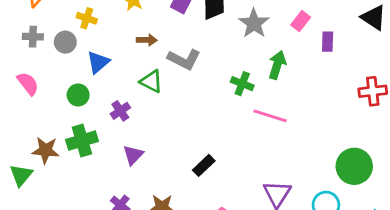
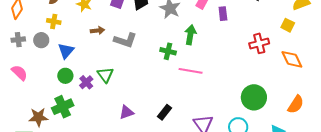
green triangle: (151, 81) -> (105, 75), moved, turned 36
green circle: (78, 95) -> (65, 76), moved
purple triangle: (133, 155) -> (127, 112), moved, turned 35
black rectangle: (204, 165) -> (165, 112), moved

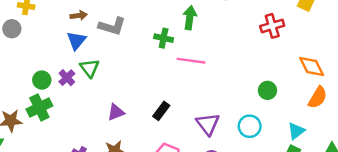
blue triangle: (66, 51) -> (76, 41), moved
orange diamond: (292, 59) -> (312, 66), moved
green circle: (65, 76) -> (42, 80), moved
green circle: (254, 97) -> (267, 90), size x0.6

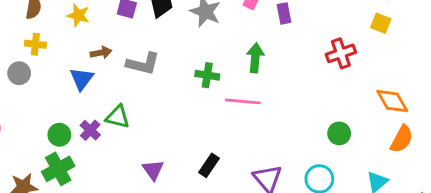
green arrow: (190, 18) -> (255, 58), moved
blue triangle: (76, 41) -> (82, 79), moved
green triangle: (90, 68) -> (118, 117), turned -36
purple triangle: (116, 112) -> (153, 170), turned -42

